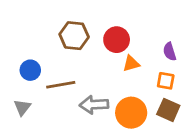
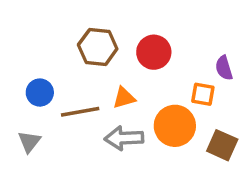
orange triangle: (131, 64) -> (124, 98), moved
orange square: (166, 81) -> (203, 94), moved
orange circle: (131, 113) -> (175, 126), moved

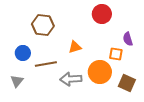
brown hexagon: (98, 47) -> (43, 25), moved
red circle: (154, 52) -> (102, 14), moved
orange triangle: (124, 98) -> (75, 47), moved

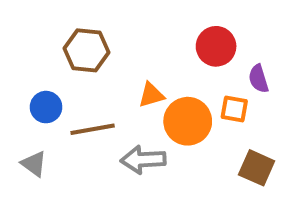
red circle: (102, 14) -> (216, 46), moved
orange circle: (100, 72) -> (188, 121), moved
gray triangle: (17, 81) -> (34, 164), turned -32

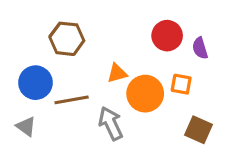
purple semicircle: (259, 79) -> (200, 48), moved
blue circle: (46, 107) -> (35, 83), size x1.4
gray arrow: (143, 160) -> (111, 123), turned 68

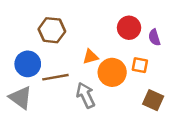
gray triangle: (26, 127) -> (21, 98), size x1.5

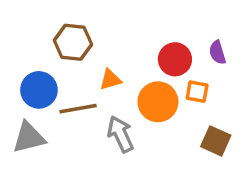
red circle: (129, 28) -> (175, 59), moved
orange triangle: (90, 57) -> (110, 80), moved
gray triangle: (21, 98) -> (29, 138), turned -50

